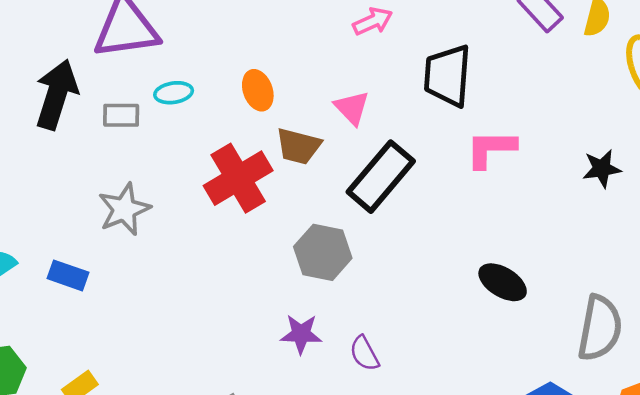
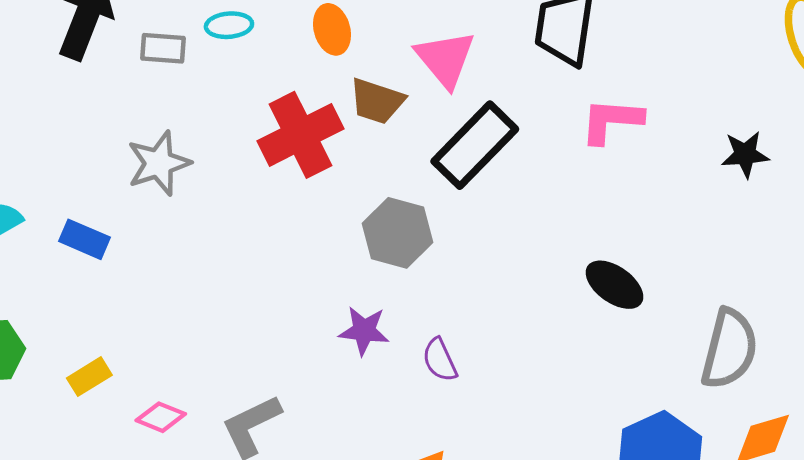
pink triangle: (352, 108) -> (445, 59), size x1.4

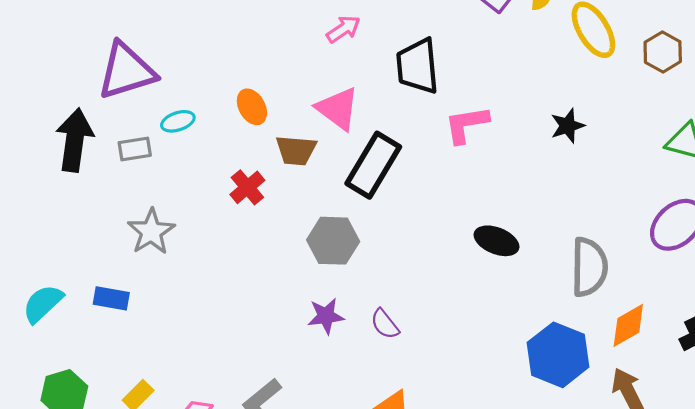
red cross: (300, 135) -> (247, 187), size x0.6

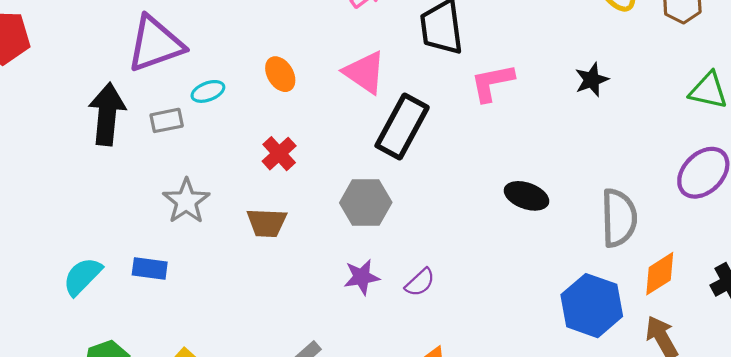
brown trapezoid: (296, 150) -> (267, 223), moved
purple semicircle: (385, 324) -> (420, 282), turned -92

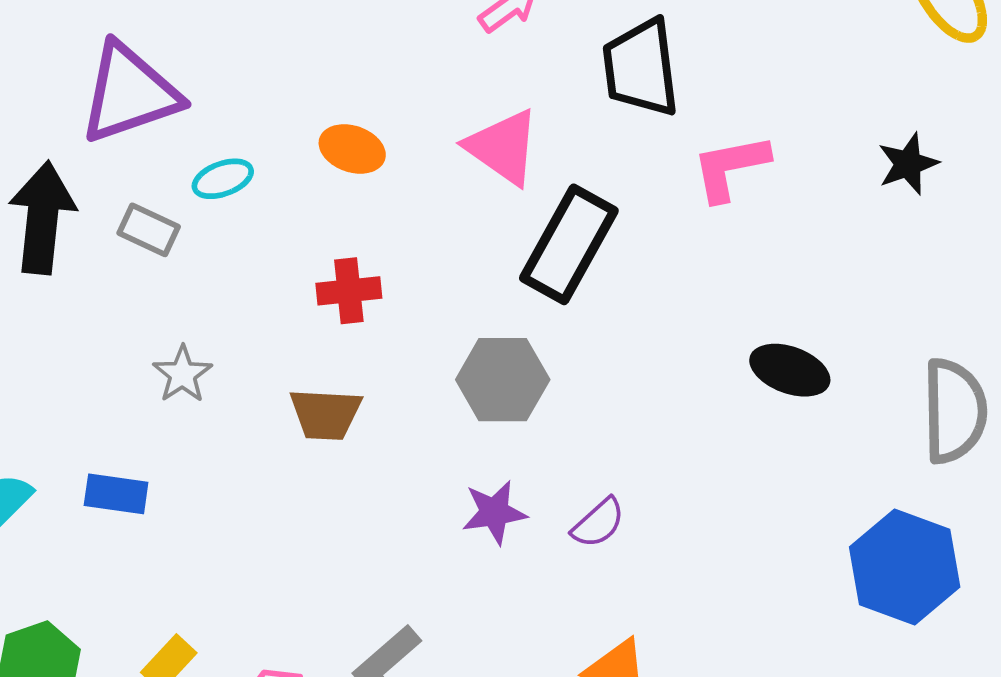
orange ellipse: (280, 74) -> (352, 149), turned -40
gray rectangle: (167, 120) -> (149, 230), turned 36
red cross: (279, 154) -> (349, 291), turned 36
gray star: (186, 201) -> (182, 374), size x0.7

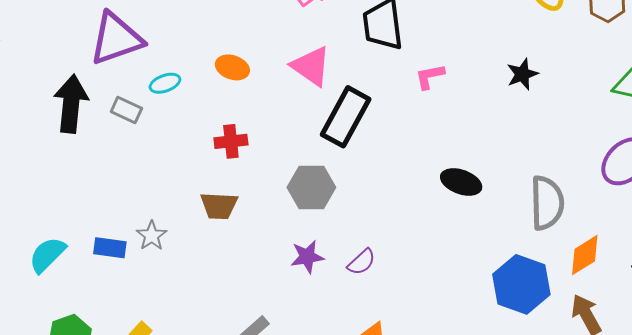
pink L-shape: (730, 167) -> (430, 76), size x0.7
gray star: (182, 374) -> (152, 236), moved

